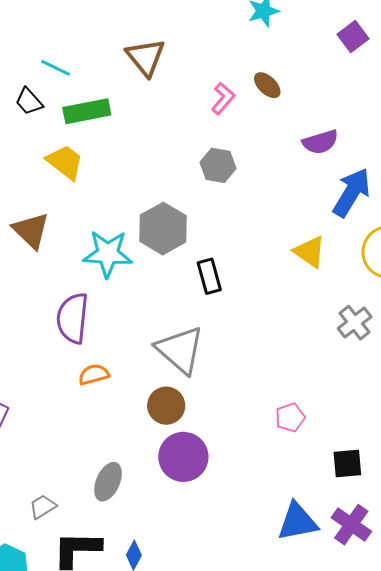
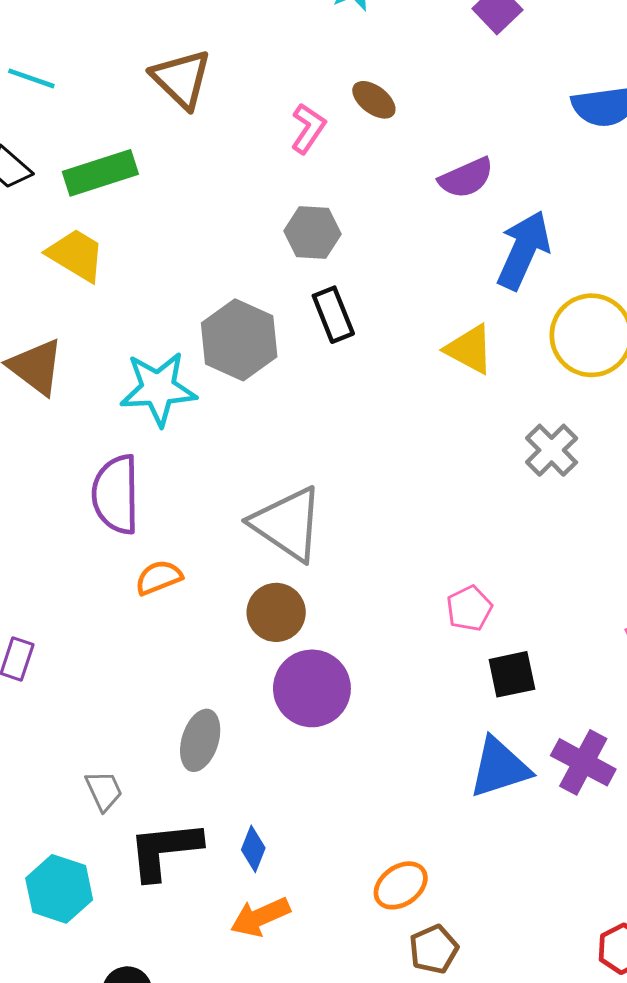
cyan line: (55, 68) -> (31, 78), moved
black rectangle: (209, 276) -> (333, 315), moved
black square: (347, 463) -> (512, 674), moved
gray trapezoid: (43, 507) -> (104, 791), turned 104

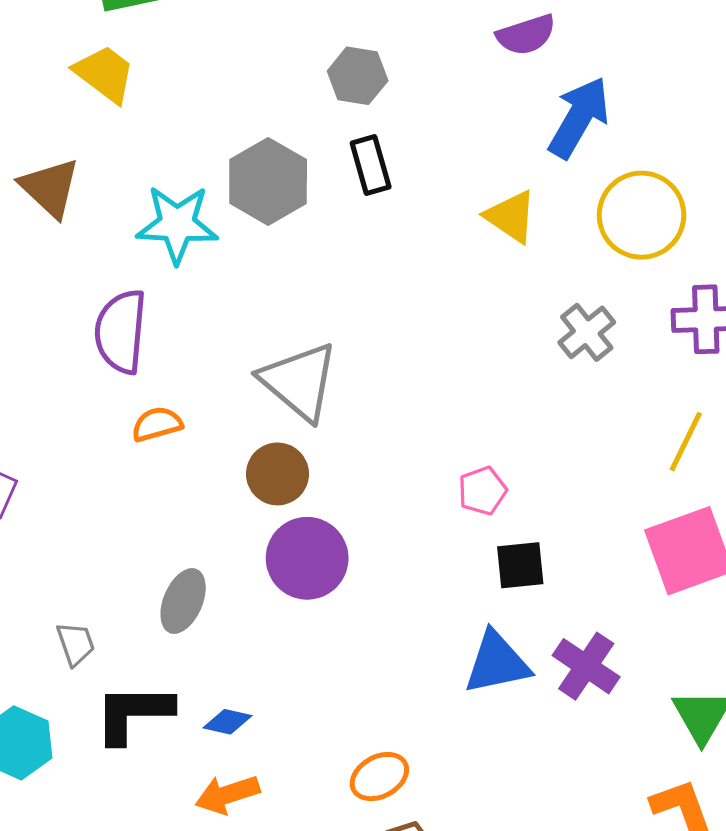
blue diamond: (253, 849) -> (227, 722), turned 75

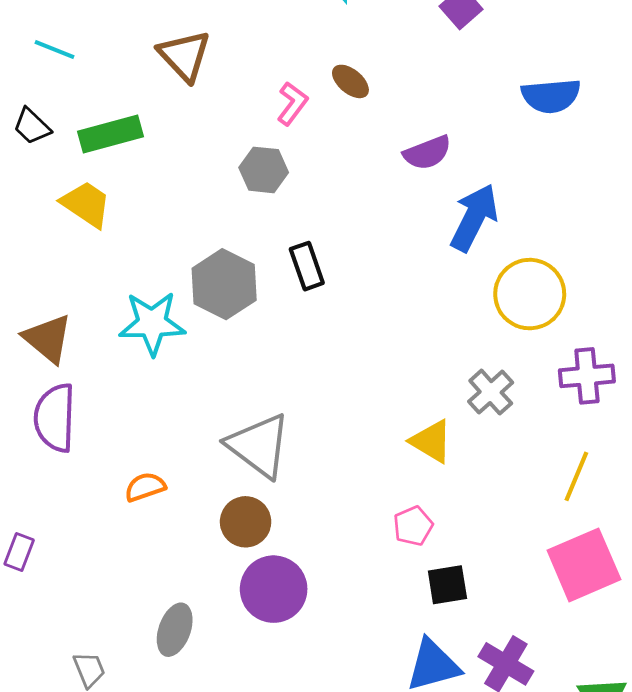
gray hexagon: (358, 76) -> (264, 170), moved
brown triangle: (50, 188) -> (48, 339), moved
yellow triangle: (511, 217) -> (431, 441), moved
purple semicircle: (121, 332) -> (55, 418), moved

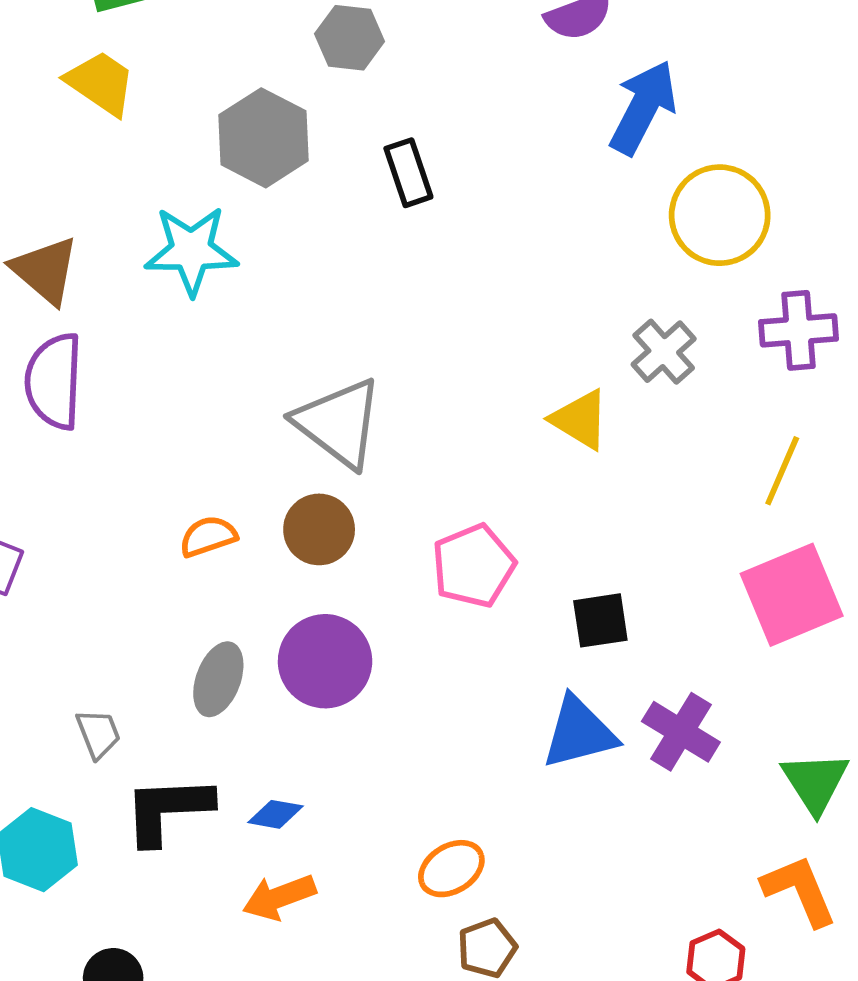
gray hexagon: (224, 284) -> (264, 138), moved
orange semicircle: (145, 487) -> (208, 536), moved
pink pentagon: (413, 526) -> (473, 566), moved, size x1.5
purple circle: (274, 589) -> (325, 661), moved

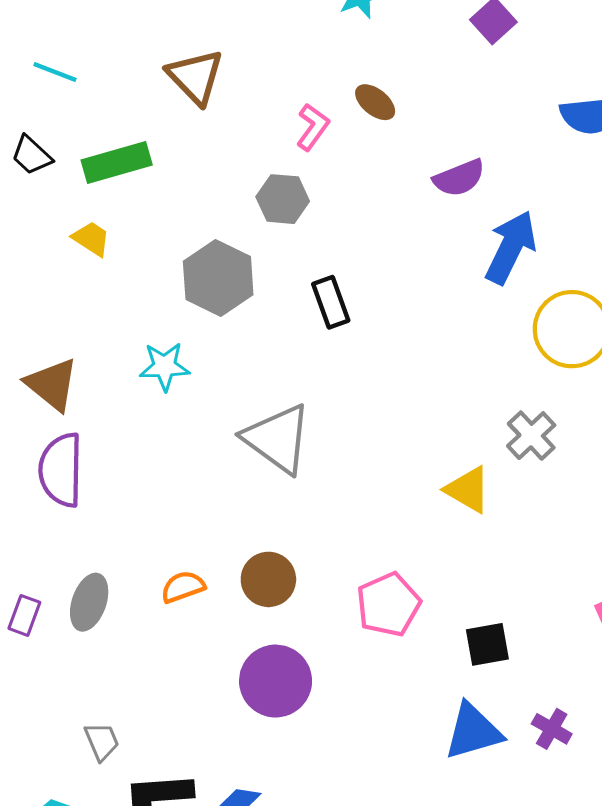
yellow trapezoid: (101, 83) -> (91, 239), size x0.7
cyan star: (191, 250) -> (165, 366), size x0.7
gray triangle: (339, 423) -> (278, 439), moved
gray ellipse: (218, 679) -> (89, 602), moved
purple cross: (681, 732) -> (552, 729), size x0.7

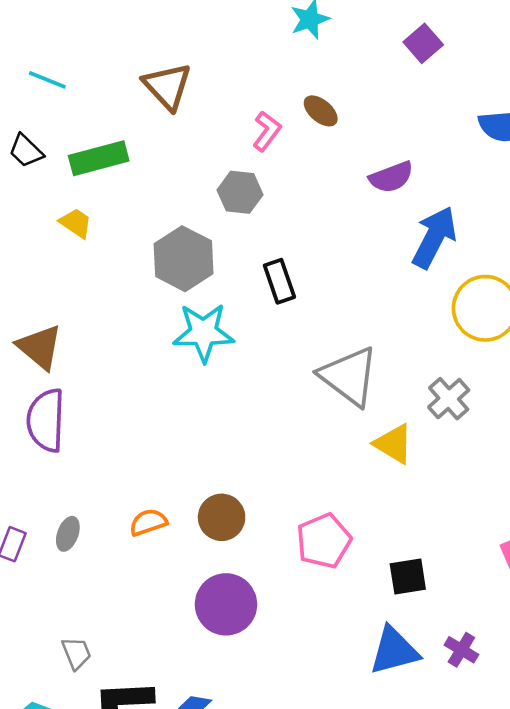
cyan star: (165, 366) -> (203, 333), moved, size x1.4
gray triangle: (278, 439) -> (349, 376), moved
gray ellipse: (89, 602) -> (68, 534), size x0.7

